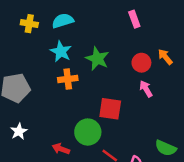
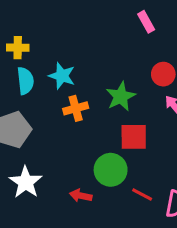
cyan semicircle: (63, 21) -> (25, 81), moved, turned 110
green star: (97, 59) -> (121, 97), moved, turned 30
white star: (19, 131) -> (26, 182), size x1.5

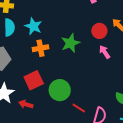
red square: (134, 137) -> (34, 80), moved, turned -30
red arrow: (81, 196) -> (26, 104), moved

